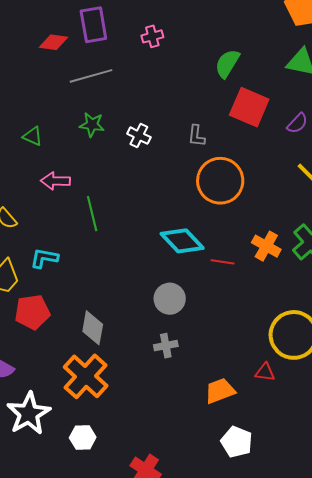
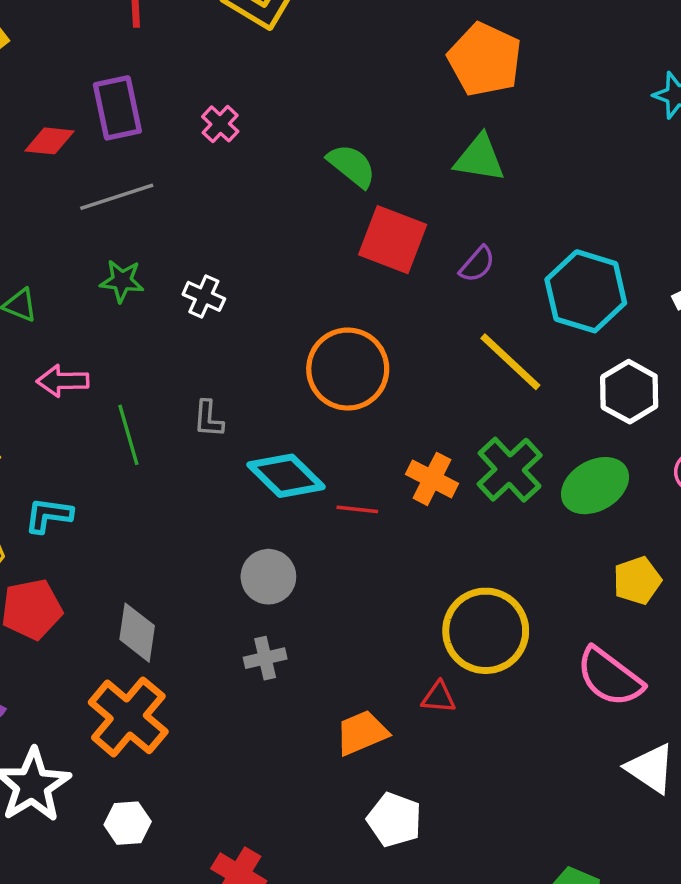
pink cross: (152, 36) -> (220, 124), turned -30
green semicircle: (227, 64) -> (352, 166), turned 100
gray L-shape: (196, 136) -> (208, 419), moved

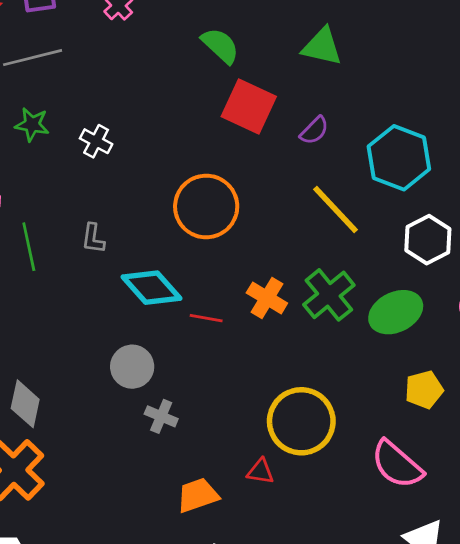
gray cross: (265, 658) -> (161, 416), moved, turned 32

